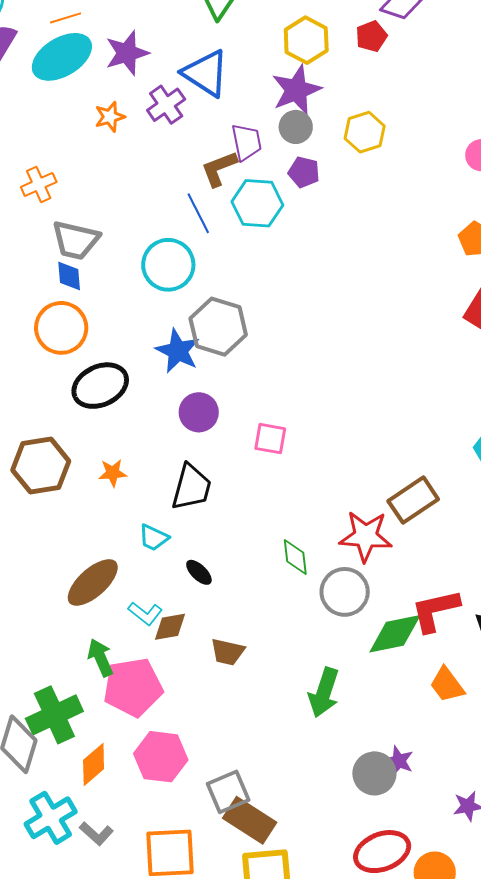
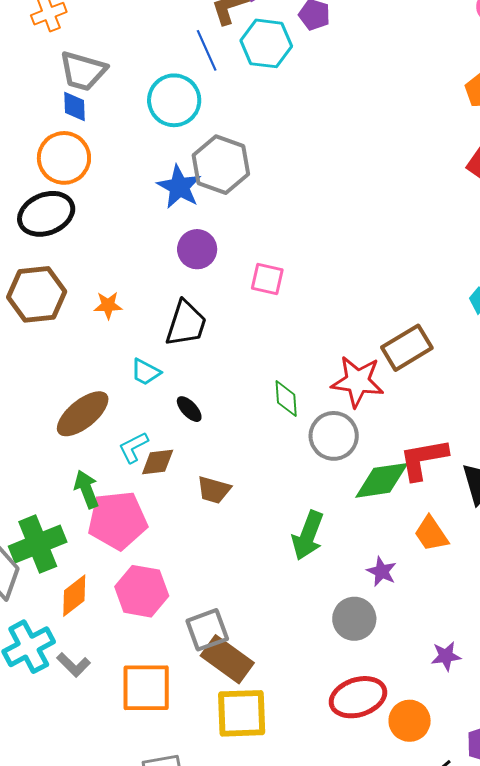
black ellipse: (100, 386) -> (46, 214), moved
cyan L-shape: (145, 613) -> (133, 447), turned 112
purple star: (399, 761) -> (382, 571), moved

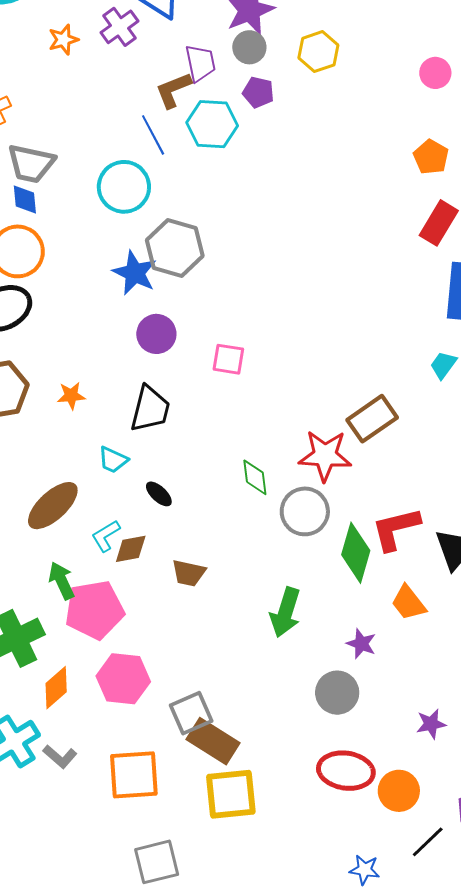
green diamond: (382, 480) -> (356, 553), turned -62
red ellipse: (358, 697) -> (346, 771), turned 30

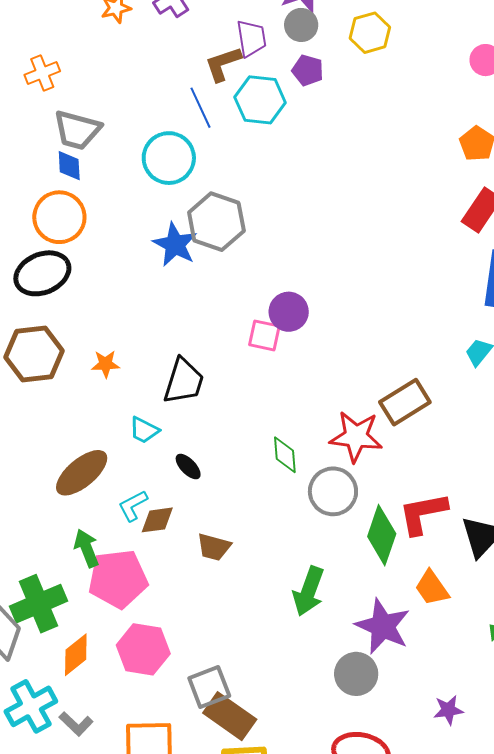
purple circle: (156, 334) -> (289, 312), moved
purple star: (361, 644) -> (383, 626), size x1.8

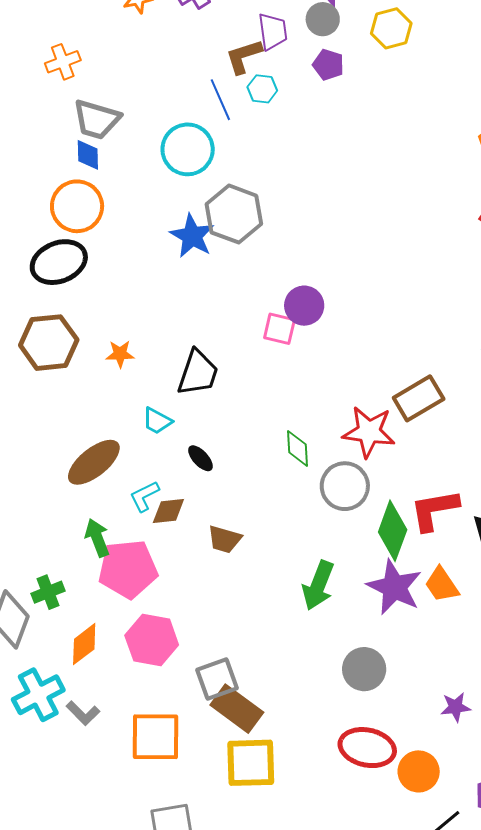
cyan hexagon: (260, 100) -> (262, 89), moved, size x0.6
green cross: (38, 604) -> (48, 592), size x0.6
purple star: (383, 626) -> (394, 587), moved

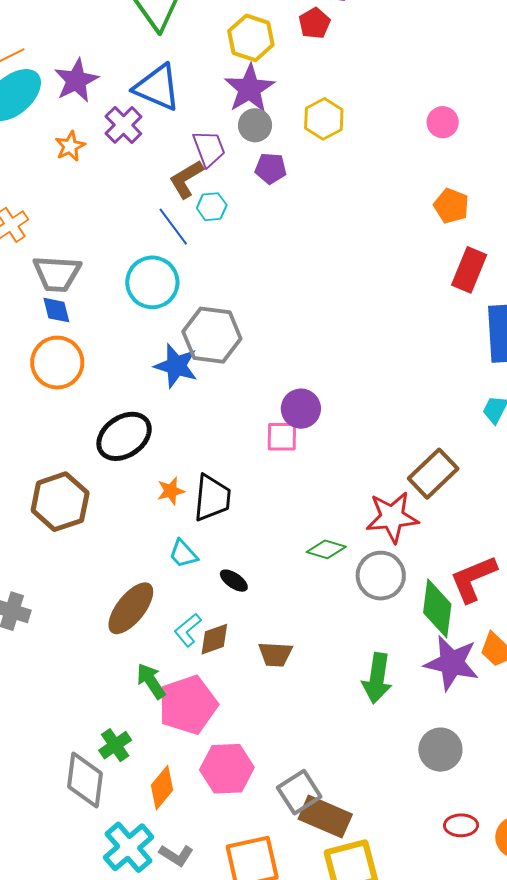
black ellipse: (59, 262) -> (124, 436), moved
orange star: (120, 354) -> (171, 491), moved
cyan trapezoid: (157, 421) -> (183, 554), turned 32
green diamond: (297, 448) -> (326, 549), turned -57
red ellipse: (367, 748) -> (461, 825), size x0.6

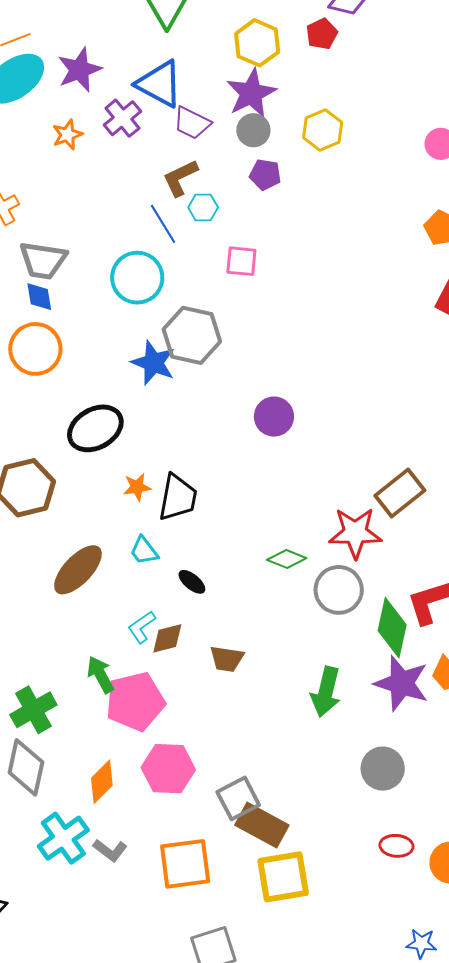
purple trapezoid: (209, 148) -> (192, 123), moved, turned 132
pink square: (282, 437) -> (241, 261), moved
brown ellipse: (131, 608) -> (78, 570), moved
green cross: (115, 745) -> (33, 710), moved, size x1.4

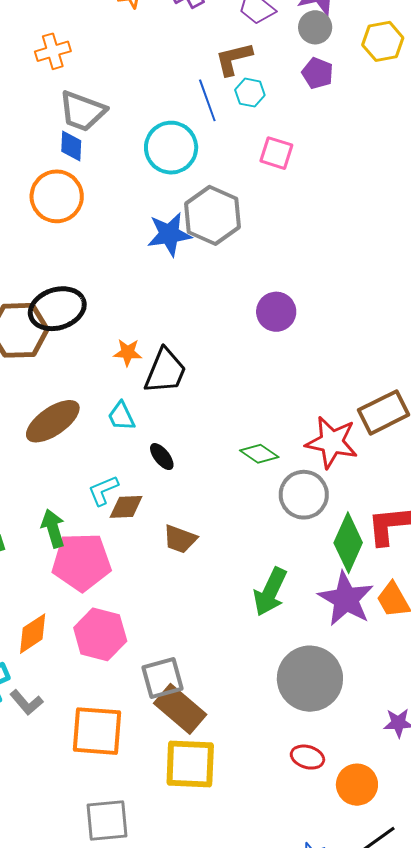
blue star: (153, 363) -> (169, 234), turned 30
black ellipse: (95, 428) -> (57, 309), moved
gray circle: (383, 769) -> (310, 679), size x1.5

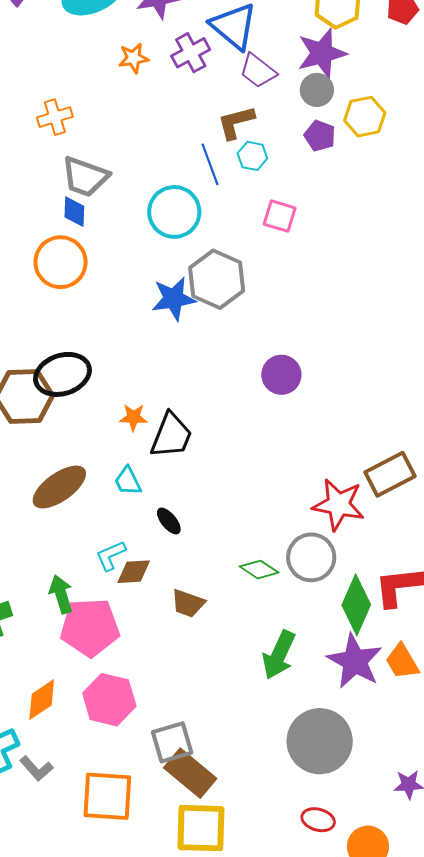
yellow hexagon: (383, 41) -> (365, 117), moved
green diamond: (259, 454) -> (259, 570), moved

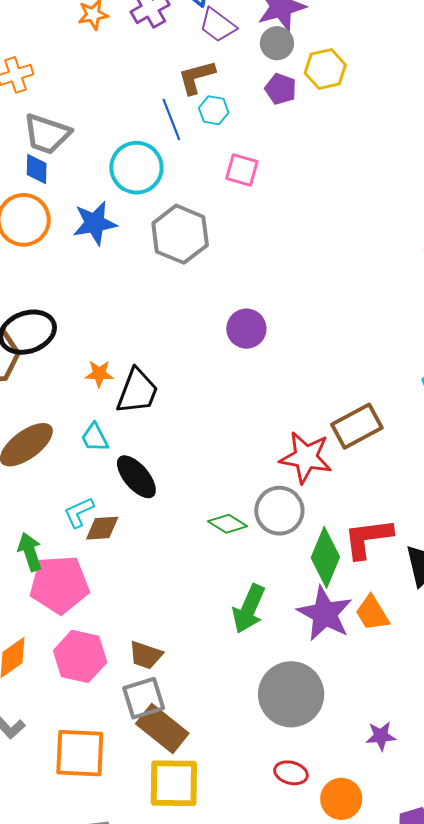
blue star: (174, 299) -> (95, 223), moved
black ellipse: (169, 521) -> (136, 477), size x1.6
brown trapezoid: (188, 603) -> (146, 655), moved

